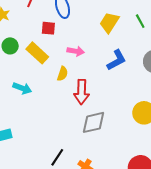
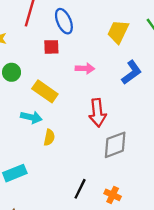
yellow rectangle: (37, 53) -> (45, 91), moved
yellow semicircle: (63, 74) -> (49, 137), moved

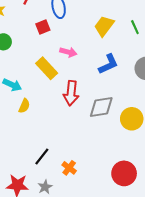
red square: (51, 47) -> (43, 27), turned -32
yellow rectangle: (45, 91) -> (47, 68), moved
gray diamond: (115, 145) -> (101, 107), moved

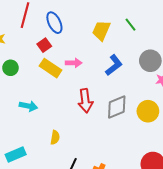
yellow rectangle: (47, 68) -> (51, 68), moved
yellow semicircle: (24, 106) -> (55, 137), moved

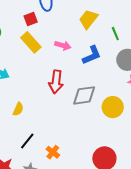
green line: (130, 25) -> (115, 34), moved
pink arrow: (74, 63) -> (63, 45), moved

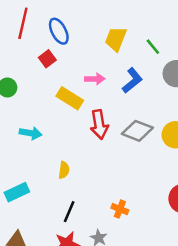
yellow rectangle: (31, 42) -> (70, 98), moved
gray diamond: (84, 95) -> (137, 131), turned 45
black line: (27, 141) -> (69, 212), moved

